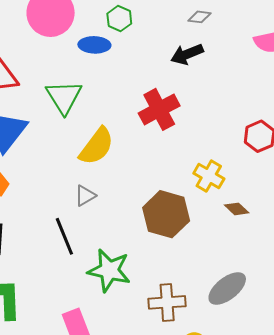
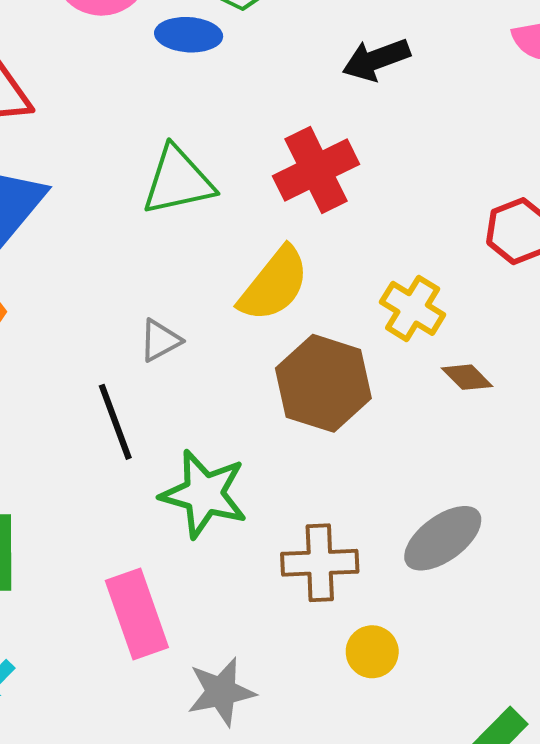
green triangle: (64, 97) -> (178, 181), moved, turned 48
yellow semicircle: (97, 146) -> (274, 284), moved

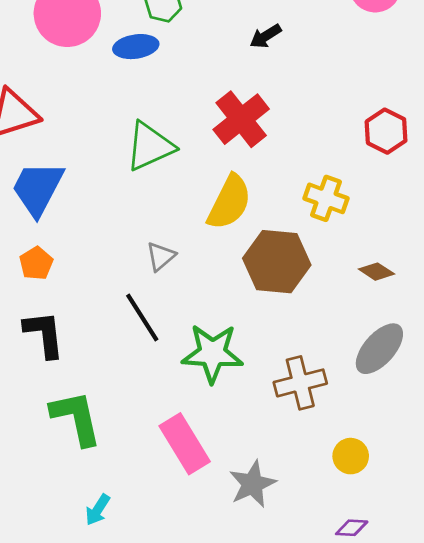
black arrow: (376, 60) -> (266, 36), size x0.7
brown diamond: (467, 377) -> (376, 272), moved
yellow circle: (372, 652) -> (351, 456), moved

